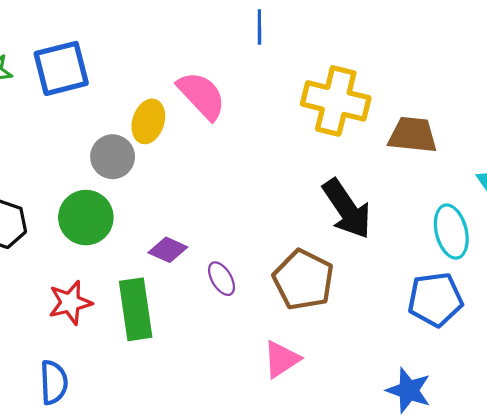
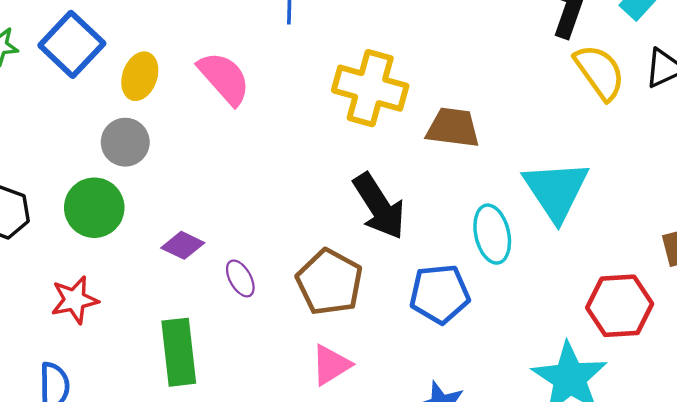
blue square: (61, 68) -> (72, 44), turned -34
yellow ellipse: (148, 121) -> (140, 76), moved
blue pentagon: (435, 299) -> (440, 294), moved
green rectangle: (136, 309) -> (179, 352), moved
pink triangle: (282, 359) -> (331, 365), moved

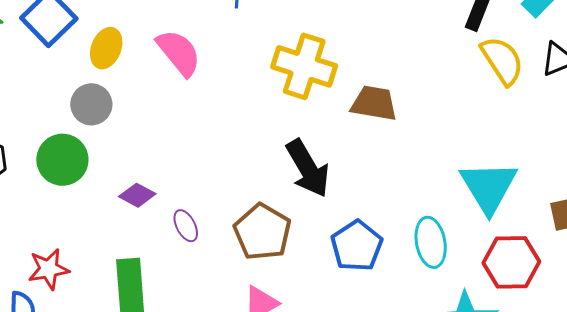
cyan triangle: (556, 190) -> (489, 187), moved
cyan ellipse: (492, 234) -> (431, 242), moved
blue pentagon: (440, 294) -> (357, 246), turned -30
red star: (75, 300) -> (49, 269), moved

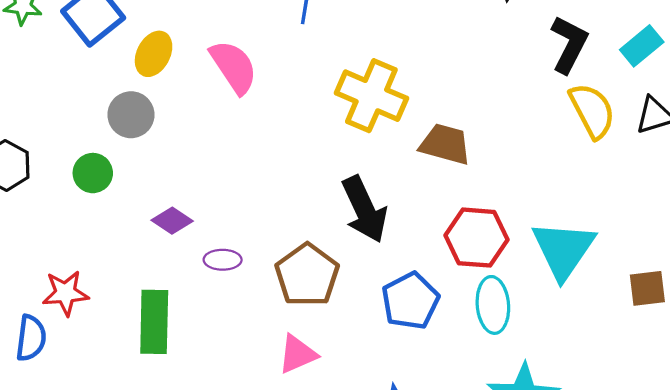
green circle: (62, 160) -> (93, 173), size x0.7
purple ellipse: (186, 226) -> (223, 260), turned -68
red hexagon: (511, 262) -> (477, 238), moved

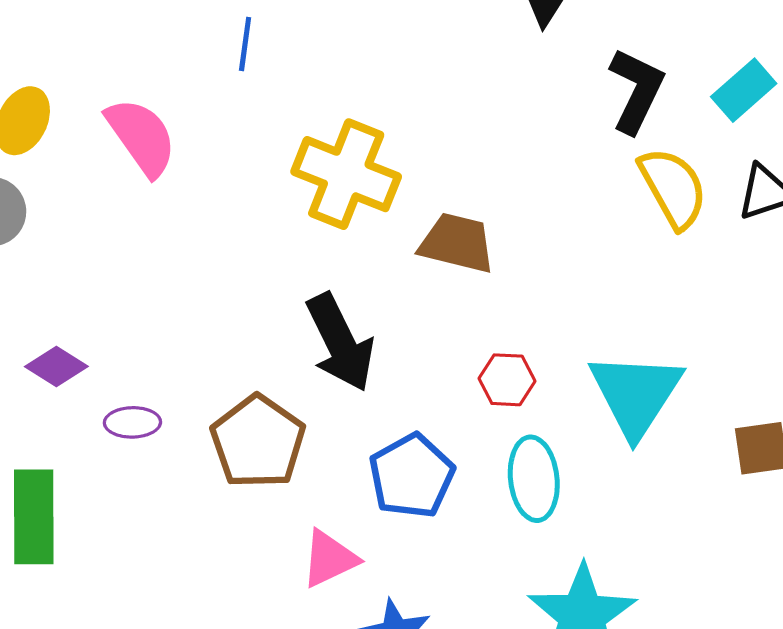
red hexagon: (477, 238) -> (507, 380), size x0.6
pink triangle: (297, 354) -> (329, 559), moved

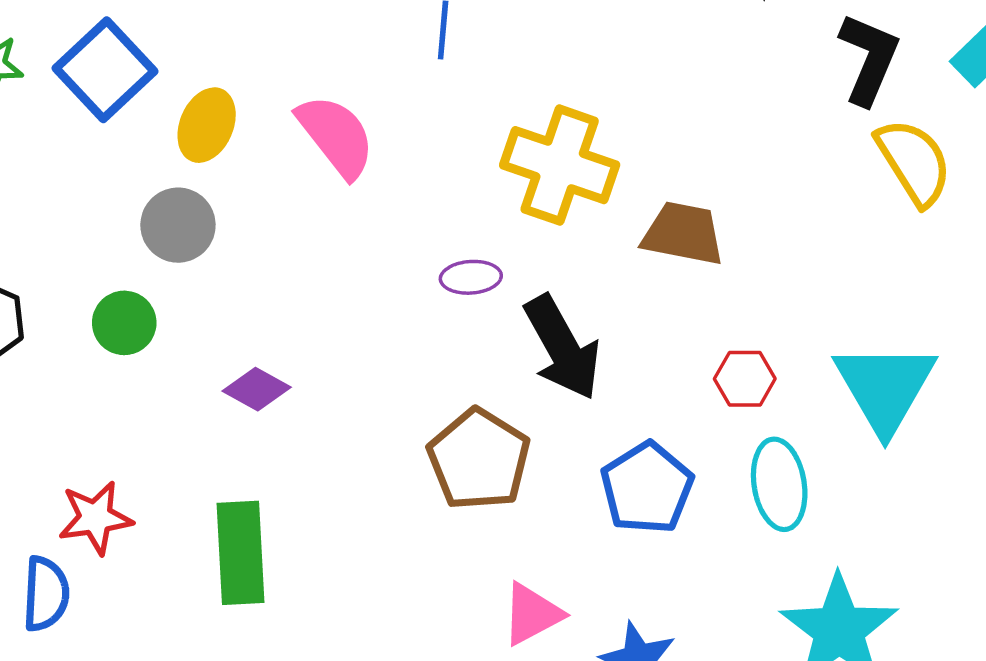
purple ellipse: (132, 422) -> (471, 277), moved
pink triangle: (329, 559) -> (532, 614), moved

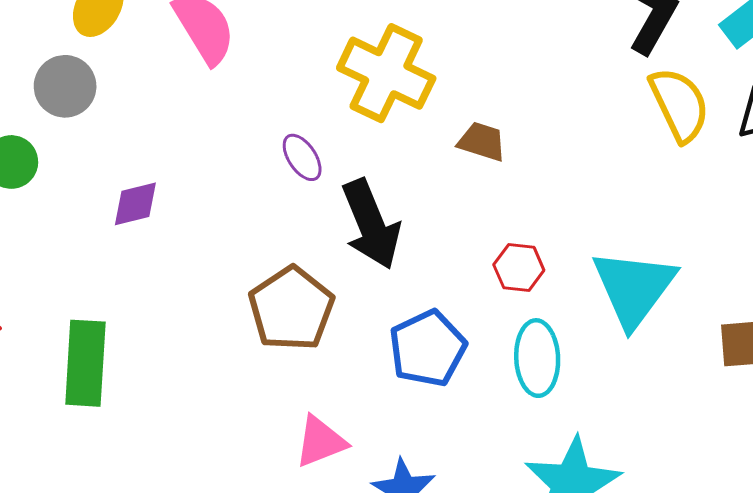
brown trapezoid: (683, 234) -> (482, 142), size x0.7
purple ellipse: (471, 277) -> (302, 157), turned 54
purple diamond: (257, 389) -> (135, 204), moved, turned -50

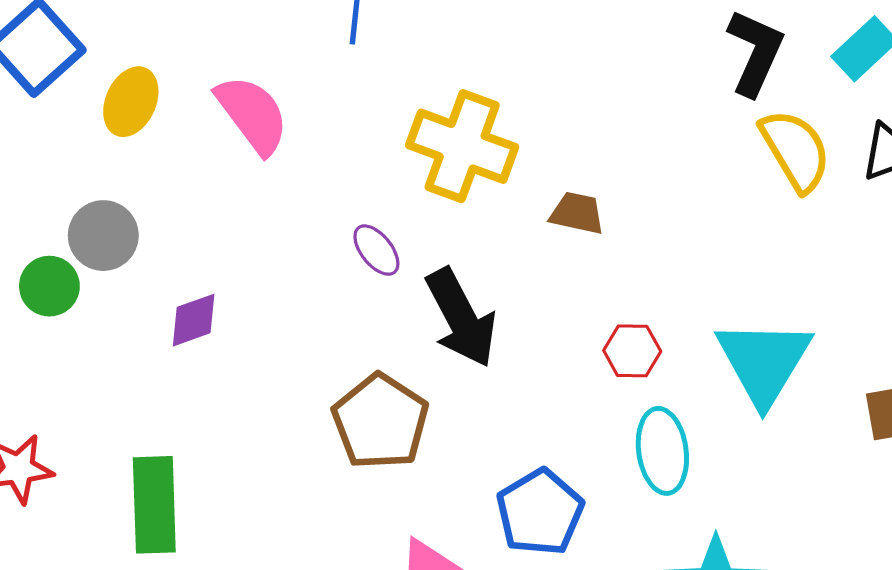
gray circle: (65, 86) -> (103, 236), moved
blue pentagon: (428, 348) -> (540, 512), moved

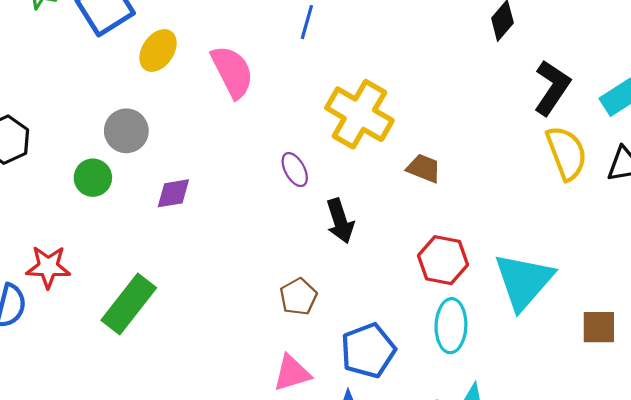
green circle: (49, 286) -> (93, 178), moved
black arrow: (461, 318) -> (340, 221), size x0.7
red hexagon: (632, 351) -> (443, 260), size x1.4
brown pentagon: (380, 422) -> (298, 297), moved, size x0.6
green rectangle: (154, 505) -> (129, 304), turned 30

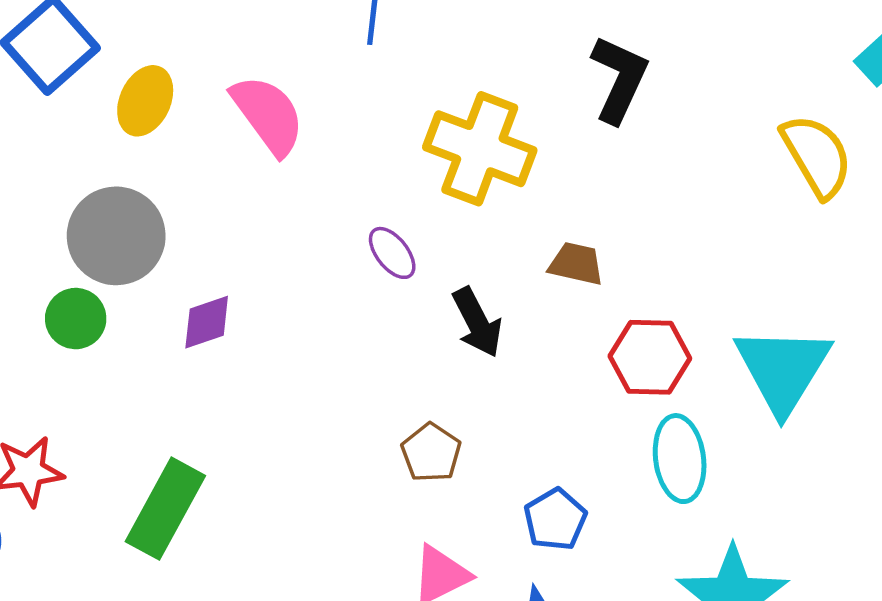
black L-shape: (552, 88) -> (619, 79), moved
gray circle: (126, 131) -> (116, 236), size x1.4
brown trapezoid: (424, 168) -> (576, 264), moved
blue pentagon: (368, 350) -> (555, 519), size x0.7

